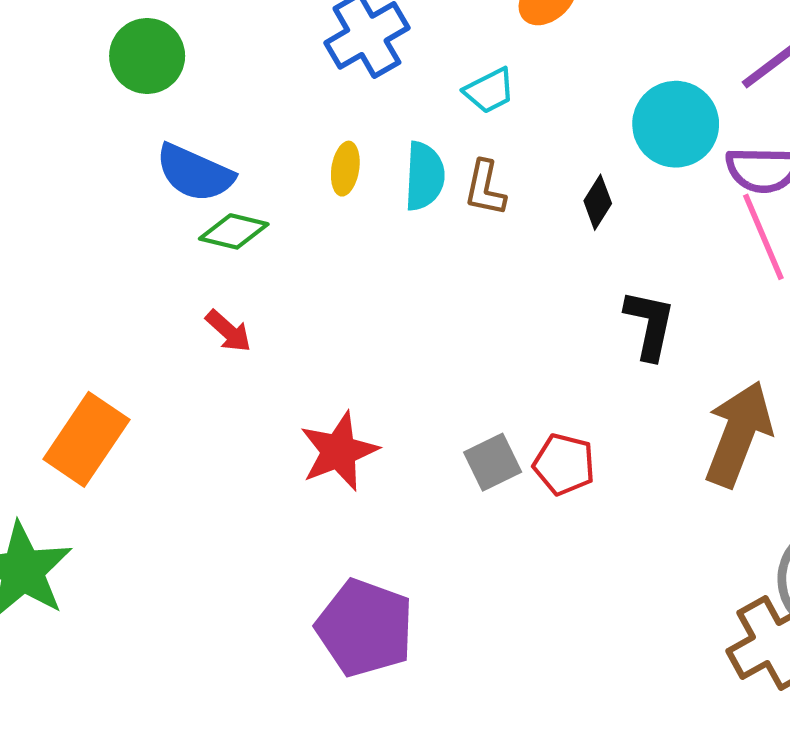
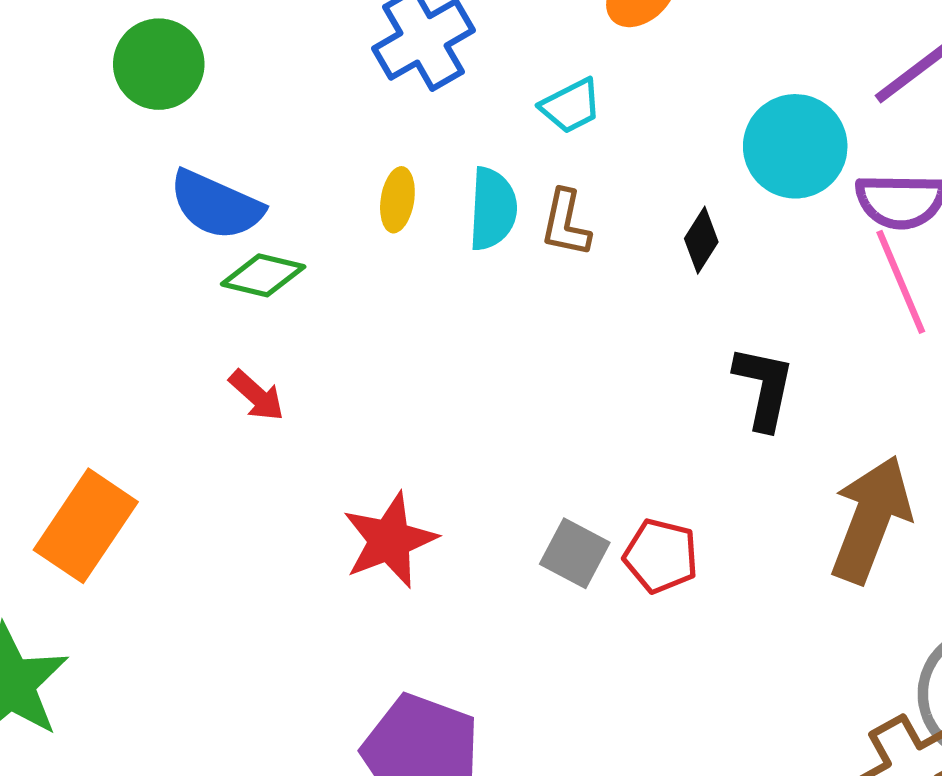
gray square: (493, 462) -> (575, 553), turned -36

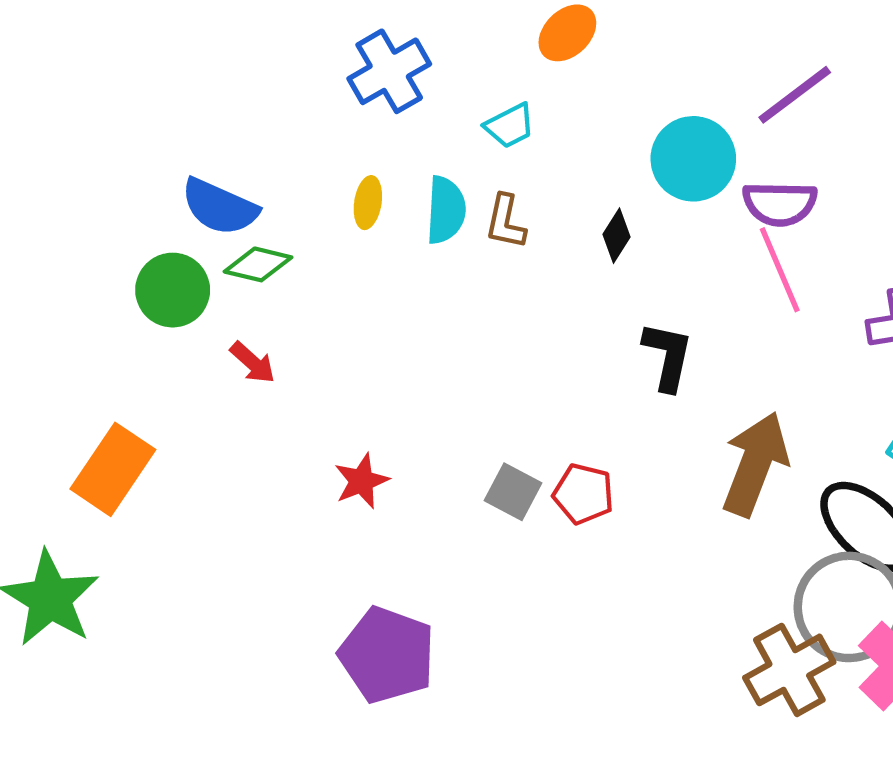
green circle: (159, 64) -> (173, 290), moved
red star: (390, 540) -> (361, 481), size x0.7

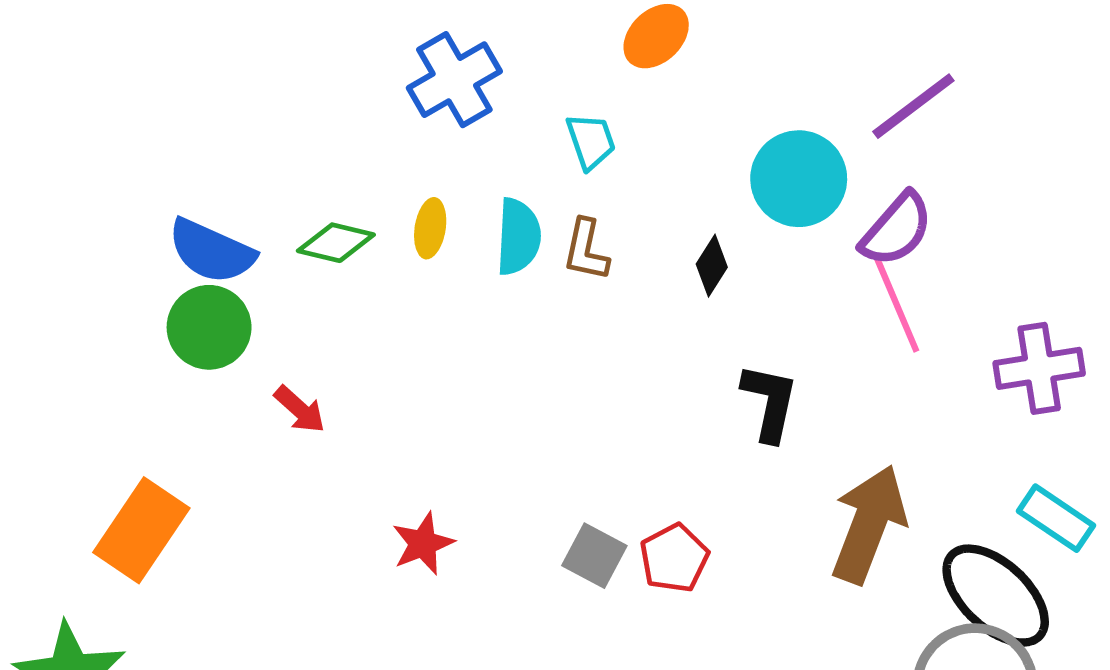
cyan trapezoid: (510, 126) -> (591, 141), turned -82
purple semicircle: (780, 204) -> (897, 229), turned -50
blue semicircle: (220, 207) -> (211, 251), moved
green diamond: (258, 264) -> (336, 243), moved
red pentagon: (583, 494) -> (674, 558), turned 30

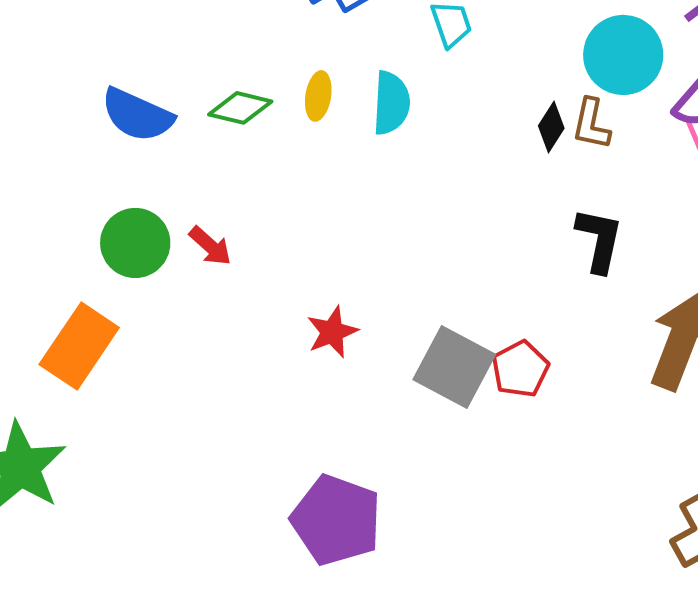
brown L-shape: (586, 250) -> (591, 124), moved
green circle: (209, 327) -> (135, 243), moved
red star: (423, 544) -> (332, 332), moved
gray square: (594, 556) -> (454, 367), size x1.5

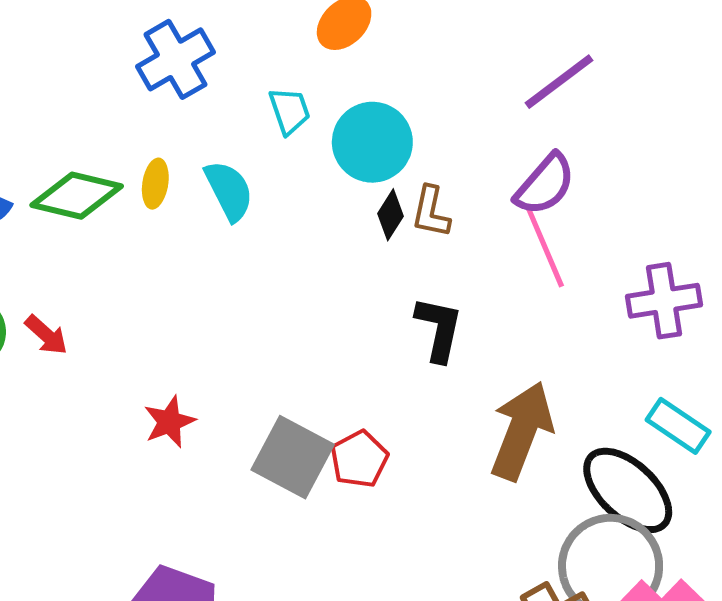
cyan circle: (623, 55) -> (372, 142), moved
cyan semicircle: (391, 103) -> (229, 191), turned -30
green diamond: (240, 108) -> (77, 196), size x1.4

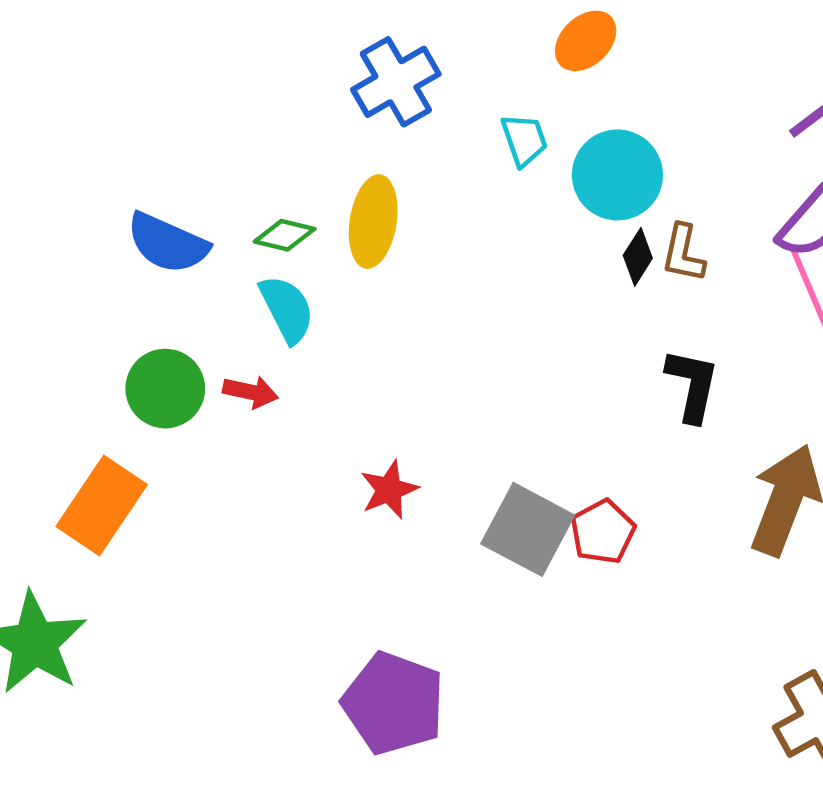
yellow ellipse: (155, 184) -> (373, 222), size x1.6
cyan semicircle: (229, 191) -> (287, 309), moved
green diamond: (77, 196) -> (285, 235), size x0.6
red arrow: (46, 335) -> (250, 392), turned -30

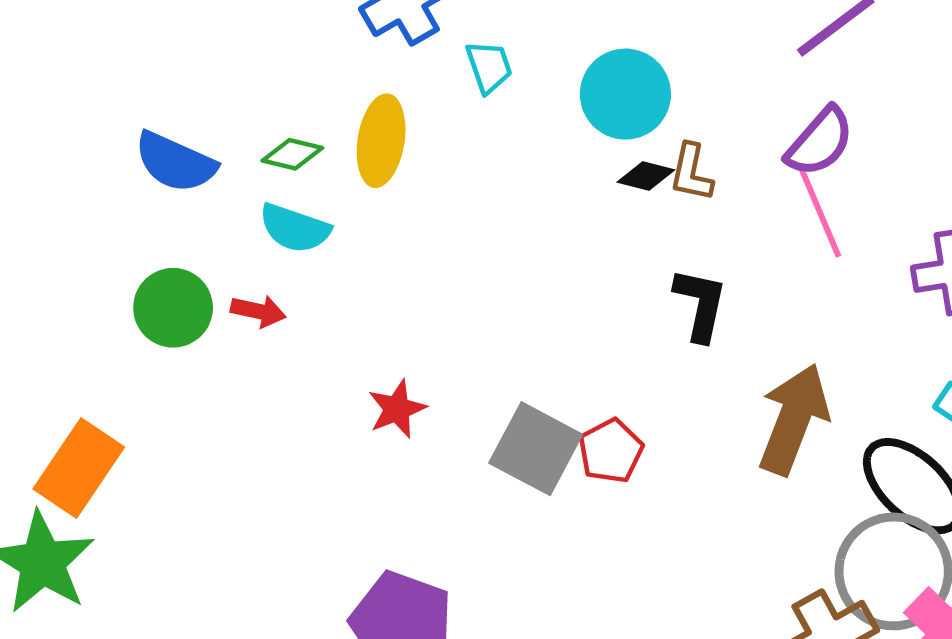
cyan trapezoid: (524, 140) -> (489, 67), moved
black diamond: (638, 257) -> (646, 176), turned 72
cyan semicircle: (287, 309) -> (295, 228), turned 136
orange rectangle: (102, 506) -> (79, 468), moved

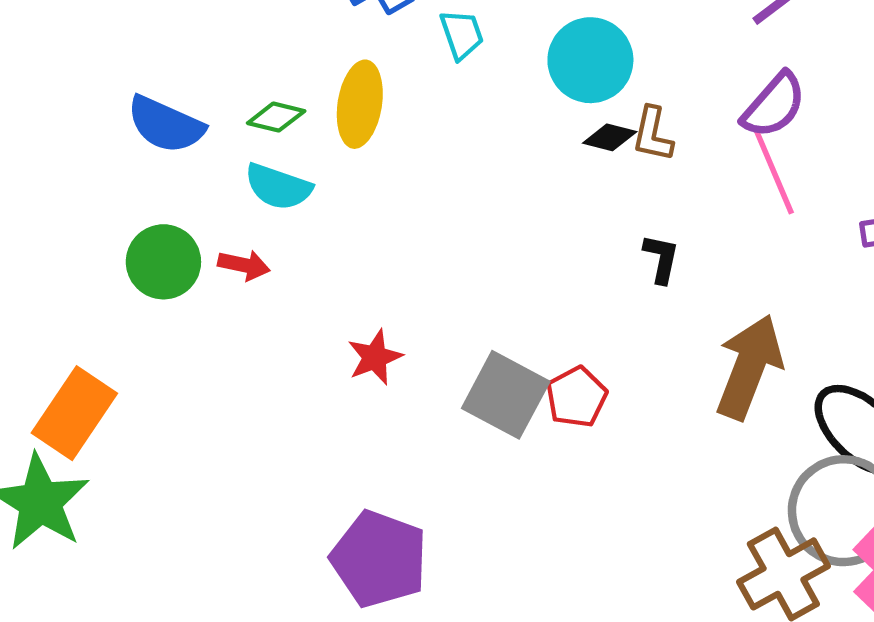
black L-shape: (700, 304) -> (661, 259), size x0.7

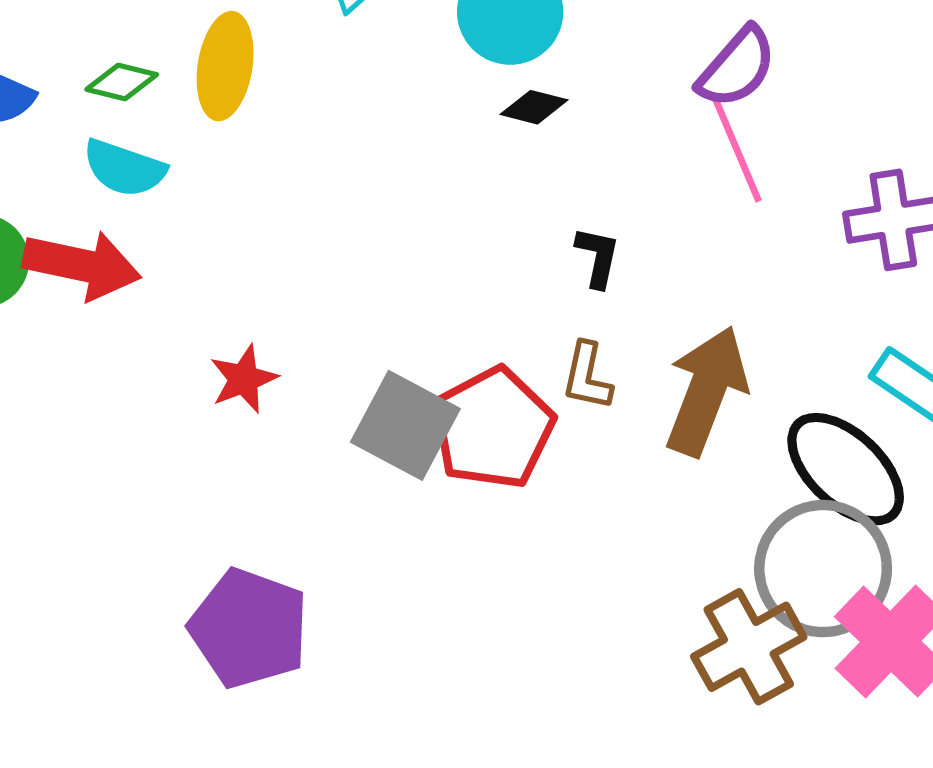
brown L-shape: (653, 134) -> (587, 376), moved
red arrow: (244, 265) -> (82, 265), size x1.8
red pentagon: (576, 397) -> (493, 428), size x1.6

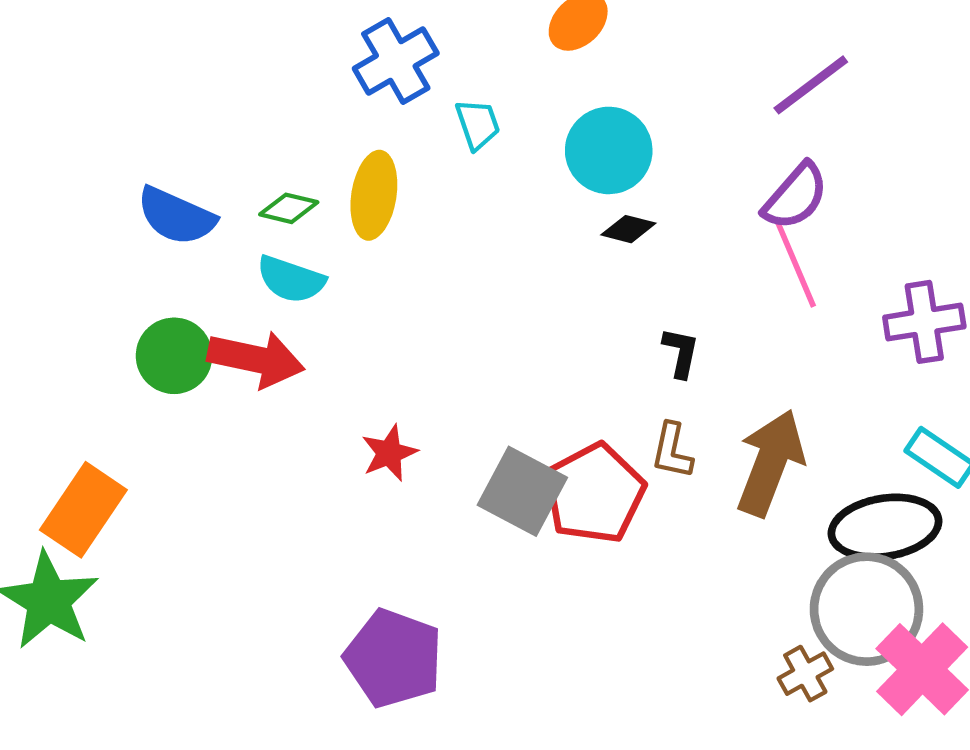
black ellipse: (846, 469) -> (885, 527), turned -52
brown cross: (749, 647) -> (805, 674), size x0.6

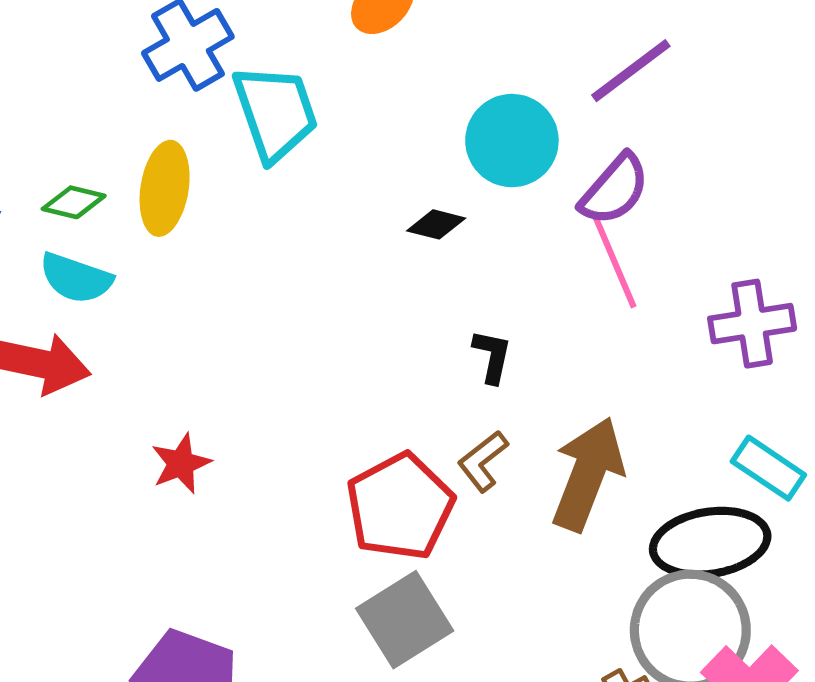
cyan trapezoid: (478, 124) -> (275, 113), size x1.8
cyan circle: (609, 150) -> (512, 141), moved
brown L-shape: (672, 451) -> (483, 461), turned 40
gray square: (522, 491) -> (405, 620), moved, turned 30

